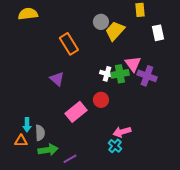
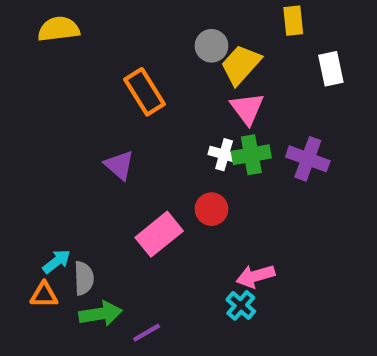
pink triangle: (133, 64) -> (247, 109), moved
cyan arrow: (27, 125) -> (57, 261), turned -128

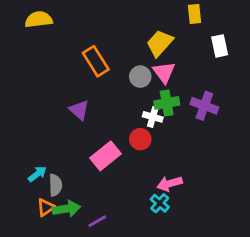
gray circle: (211, 46) -> (140, 77), moved
white cross: (224, 155) -> (153, 117), moved
orange triangle: (44, 295) -> (46, 207), moved, turned -36

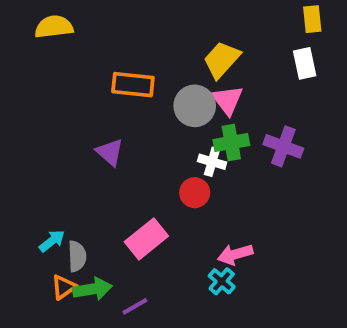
yellow rectangle: (195, 14) -> (312, 19), moved
orange rectangle: (96, 61) -> (133, 85), turned -52
gray circle: (140, 77) -> (195, 106), size x1.4
pink rectangle: (105, 156) -> (146, 239), moved

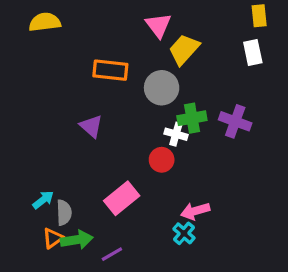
pink triangle: (227, 100) -> (158, 25), moved

